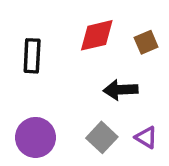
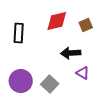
gray square: (102, 137) -> (50, 84), moved
purple triangle: (146, 137) -> (83, 73), moved

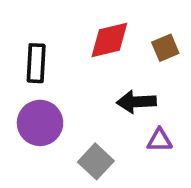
purple triangle: (83, 73) -> (160, 140), turned -32
purple circle: (21, 81) -> (40, 123), moved

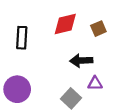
purple circle: (40, 123) -> (17, 89), moved
gray square: (96, 161) -> (71, 98), moved

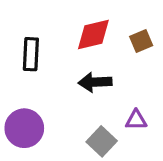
black arrow: (81, 61) -> (95, 82), moved

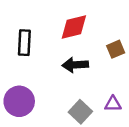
brown square: (141, 41) -> (116, 49), moved
purple triangle: (136, 120) -> (113, 104), moved

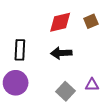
black rectangle: (24, 43) -> (20, 50), moved
brown square: (116, 49) -> (91, 21), moved

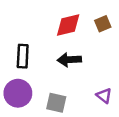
purple triangle: (92, 85) -> (104, 96), turned 40
gray square: (65, 91) -> (56, 103), moved, turned -30

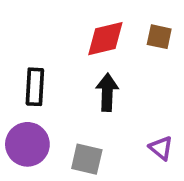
brown square: (103, 24) -> (159, 37), turned 35
black arrow: (69, 60) -> (107, 92), turned 95

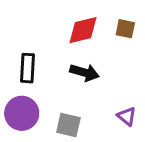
black arrow: (107, 92) -> (84, 72), turned 104

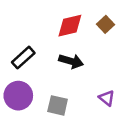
brown square: (125, 29) -> (105, 24), turned 35
black rectangle: (28, 68) -> (23, 58), turned 45

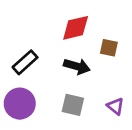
brown square: (105, 24) -> (109, 48), moved, turned -35
gray square: (58, 105) -> (73, 105), moved

